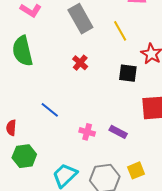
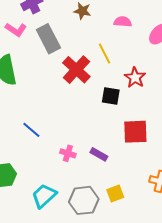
gray rectangle: (80, 19) -> (48, 39), moved
red cross: (80, 63) -> (76, 70), moved, size x1.8

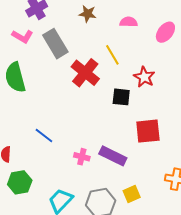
purple rectangle: (99, 154) -> (113, 156), size x1.5

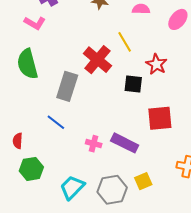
gray rectangle: (55, 44) -> (67, 86), moved, turned 48

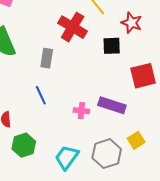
gray rectangle: (67, 86) -> (47, 58), size x0.7
blue line: (56, 122) -> (41, 95), turned 36

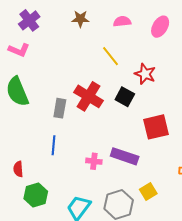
red cross: (73, 27) -> (89, 96), moved
black square: (112, 46) -> (125, 97), turned 30
blue line: (41, 95) -> (54, 145), turned 30

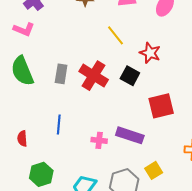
gray rectangle: (60, 108) -> (61, 74), moved
red semicircle: (18, 169) -> (22, 139), moved

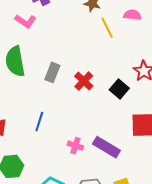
yellow line: (115, 35) -> (107, 28), moved
red cross: (94, 76) -> (84, 81), size x0.7

